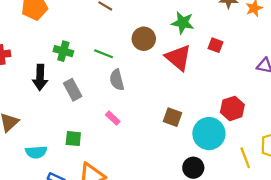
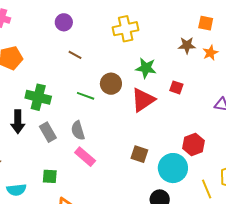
green cross: (63, 51) -> (38, 97), size x1.4
green line: (104, 54) -> (86, 96), moved
red triangle: (178, 58) -> (143, 100), turned 48
gray semicircle: (117, 80) -> (78, 130), moved
pink rectangle: (113, 118) -> (85, 157), size x1.5

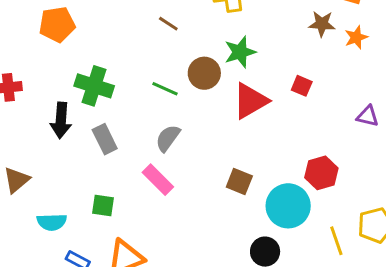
brown line: (75, 55) -> (168, 24), moved
green star: (146, 68) -> (240, 52), moved, turned -30
gray semicircle: (78, 130) -> (168, 138), moved, turned 48

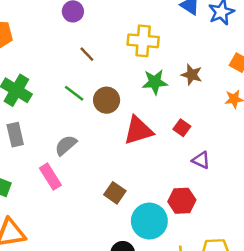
brown star: (322, 24) -> (192, 75), moved
green star: (240, 52) -> (155, 82), moved
green line: (165, 89) -> (74, 93), moved
purple triangle: (368, 116) -> (201, 160), moved

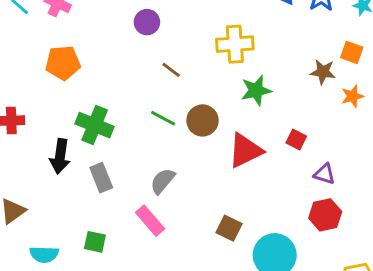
brown star: (192, 75) -> (323, 72), moved
red hexagon: (182, 201) -> (325, 215), moved

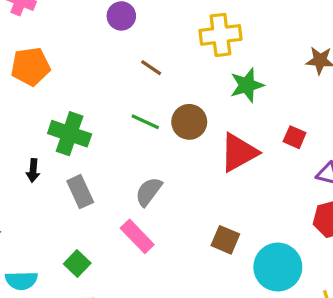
black arrow: (60, 156) -> (33, 171), size x0.6
green square: (95, 242) -> (77, 264), turned 35

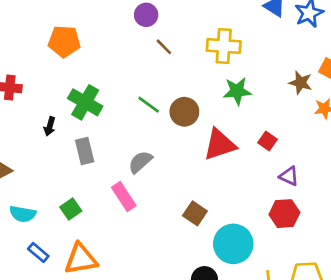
brown line: (151, 68) -> (164, 47), moved

